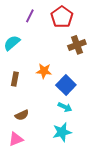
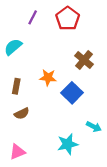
brown cross: (77, 45) -> (84, 60), moved, turned -30
cyan arrow: (65, 107) -> (94, 127), moved
brown semicircle: (22, 115) -> (22, 114), moved

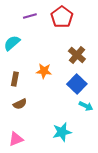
purple line: (33, 17) -> (30, 16), turned 48
blue square: (72, 93) -> (77, 84), moved
cyan arrow: (94, 127) -> (86, 106), moved

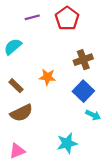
brown cross: (77, 55) -> (83, 60), turned 30
brown rectangle: (15, 79) -> (16, 86), turned -56
brown semicircle: (20, 104) -> (21, 113), size x1.5

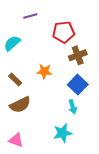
red pentagon: (67, 18) -> (64, 32), moved, turned 30
cyan arrow: (93, 115) -> (73, 107), moved, turned 48
pink triangle: (17, 151) -> (16, 140), turned 42

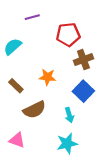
brown semicircle: (20, 105) -> (34, 110), moved
cyan arrow: (73, 107) -> (69, 115), moved
pink triangle: (16, 140) -> (17, 140), moved

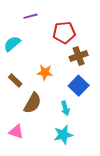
brown semicircle: (34, 110) -> (33, 103), turned -35

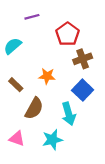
red pentagon: (64, 33) -> (68, 34), turned -30
cyan arrow: (65, 108) -> (69, 114), size x1.5
cyan star: (63, 135) -> (52, 140), moved

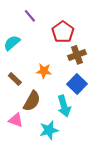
purple line: (32, 17) -> (30, 16), turned 64
pink triangle: (17, 139) -> (16, 120), moved

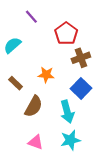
pink triangle: (16, 120) -> (36, 142), moved
cyan star: (49, 130) -> (70, 140), moved

